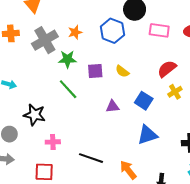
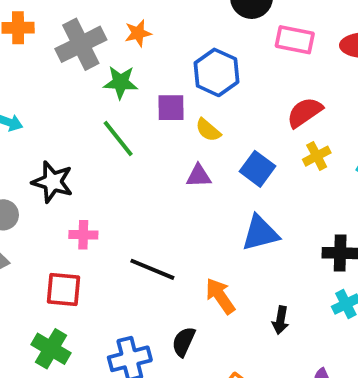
blue hexagon: (112, 31) -> (216, 72), moved
yellow semicircle: (122, 71) -> (208, 130), moved

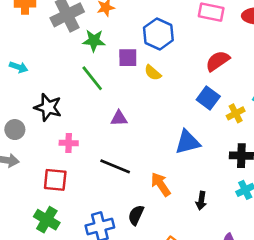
yellow cross: (317, 156) -> (236, 113), moved
blue square: (257, 169) -> (208, 98), moved
purple triangle: (199, 176) -> (119, 118), moved

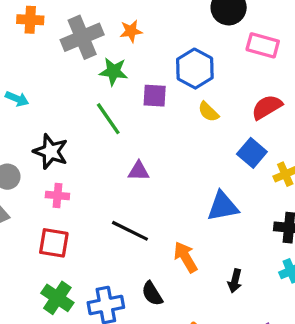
yellow semicircle: (153, 73) -> (208, 112), moved
pink cross: (69, 143) -> (57, 195), moved
black semicircle: (136, 215) -> (152, 294), turned -60
green cross: (47, 220) -> (57, 298), moved

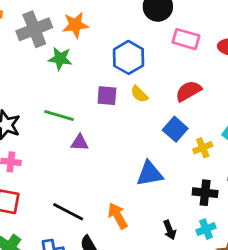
orange star: (131, 31) -> (75, 25), size x1.4
purple square: (155, 96) -> (107, 96), moved
green line: (108, 119) -> (59, 116), moved, turned -40
black line: (130, 231) -> (68, 212), moved
black arrow: (235, 281) -> (170, 230), moved, turned -36

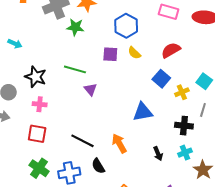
purple triangle: (80, 143) -> (90, 89), turned 48

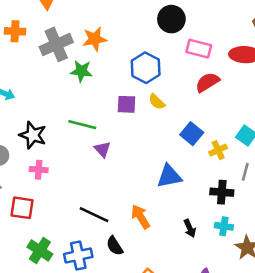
red semicircle: (171, 50) -> (207, 82), moved
red square: (37, 134) -> (22, 208), moved
cyan cross: (185, 153) -> (224, 226), turned 32

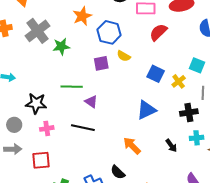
orange star: (95, 39) -> (82, 16), moved
black line: (94, 215) -> (83, 128), moved

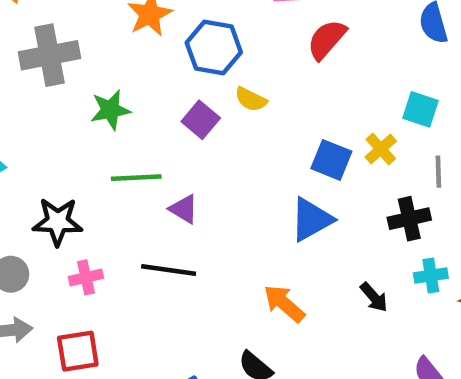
gray cross: (38, 31) -> (49, 55), turned 30
green star: (61, 46) -> (110, 110), moved
purple square: (101, 63) -> (201, 120), turned -35
blue square: (156, 74) -> (331, 160), moved

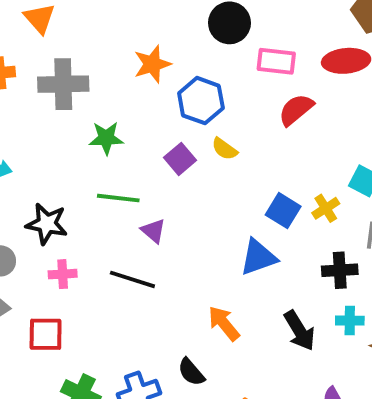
black arrow: (374, 297) -> (299, 331), size x1.5

